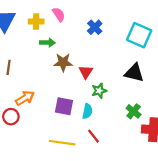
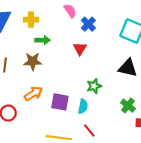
pink semicircle: (59, 14) -> (70, 11), moved
brown star: (63, 62) -> (33, 61), moved
red triangle: (86, 72) -> (80, 49), moved
orange arrow: (25, 98) -> (33, 94), moved

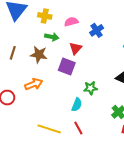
pink semicircle: (70, 11) -> (71, 22), moved, turned -80
red triangle: (80, 49) -> (76, 48), moved
purple square: (60, 102) -> (67, 66), moved

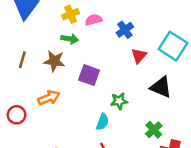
yellow cross: (45, 16) -> (71, 14), moved, turned -32
red triangle: (76, 48) -> (139, 56), moved

